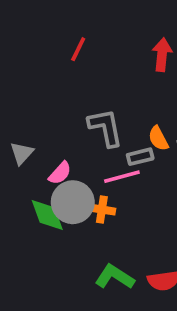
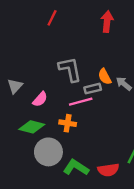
gray circle: (73, 202) -> (48, 152), moved
green diamond: (47, 215) -> (32, 127), turned -55

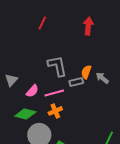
orange semicircle: (105, 77) -> (86, 72), turned 48
pink line: (81, 102) -> (54, 93), moved
orange cross: (68, 123) -> (55, 111), turned -32

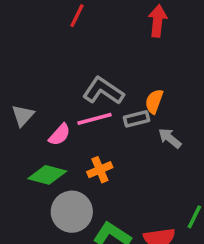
gray L-shape: (57, 66) -> (103, 91), turned -45
gray arrow: (102, 78) -> (170, 138), moved
pink line: (54, 93) -> (95, 119), moved

